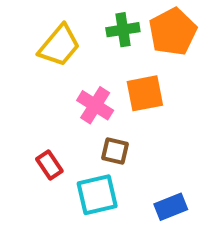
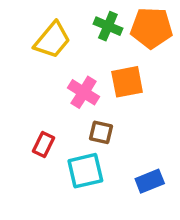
green cross: (123, 30) -> (108, 26), turned 32
orange pentagon: (173, 32) -> (151, 28), turned 30
red rectangle: (49, 165) -> (43, 145), turned 60

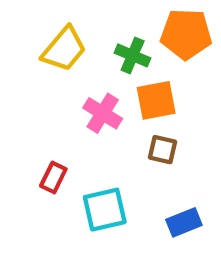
green cross: (108, 26) -> (133, 55), moved
brown square: (101, 132) -> (163, 150), moved

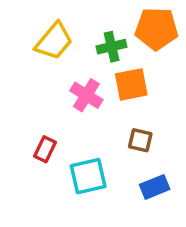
green cross: (133, 55) -> (112, 47), turned -36
brown square: (163, 150) -> (140, 140), moved

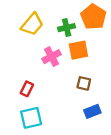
orange pentagon: (156, 29) -> (93, 17), turned 30
pink cross: (86, 95) -> (52, 57), turned 30
cyan square: (88, 176) -> (31, 118), moved

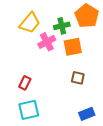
pink cross: (52, 57) -> (47, 42), moved
blue rectangle: (92, 111) -> (87, 114), moved

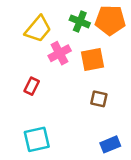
orange pentagon: (87, 16) -> (110, 20), turned -30
green cross: (62, 26) -> (80, 21), moved, turned 35
red rectangle: (25, 83) -> (32, 86), moved

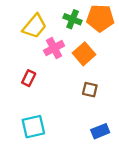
orange square: (93, 60) -> (84, 54), turned -30

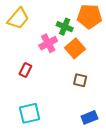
green cross: (73, 19) -> (65, 27), moved
yellow trapezoid: (34, 26) -> (18, 18), moved

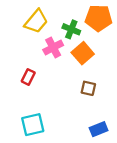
yellow trapezoid: (18, 18) -> (36, 21), moved

